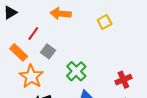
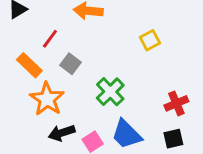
yellow square: (105, 22) -> (150, 40), moved

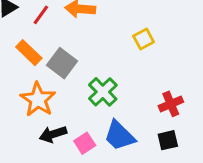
red line: (50, 39) -> (41, 15), moved
gray square: (71, 64) -> (62, 63), size x1.4
orange rectangle: (29, 65) -> (29, 53), moved

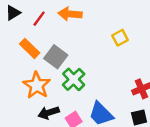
green cross: (103, 92) -> (74, 79), moved

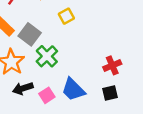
yellow square: (120, 38) -> (66, 16), moved

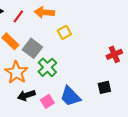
red cross: (112, 65) -> (114, 54), moved
black square: (110, 93) -> (104, 87), moved

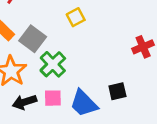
black square: (104, 87) -> (117, 91), moved
pink square: (47, 101) -> (53, 98), moved, turned 32

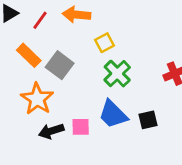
green cross: (53, 64) -> (117, 74), moved
blue trapezoid: (84, 103) -> (113, 114), moved

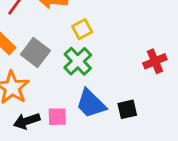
green cross: (117, 74) -> (78, 61), moved

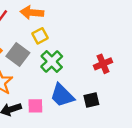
yellow square: (82, 29) -> (40, 36), moved
red cross: (155, 61) -> (103, 64), moved

